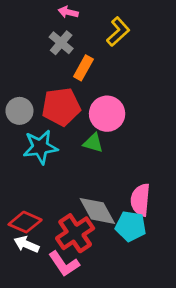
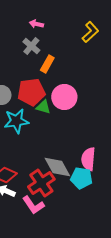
yellow L-shape: (118, 32) -> (90, 32), moved
green triangle: (93, 143) -> (43, 107), moved

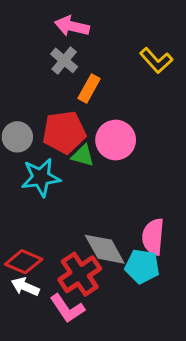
pink arrow: (36, 24) -> (72, 26), size x1.5
yellow L-shape: (90, 32) -> (156, 60), moved, turned 90

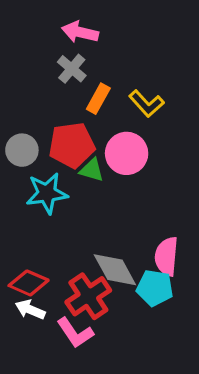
yellow L-shape: (156, 60) -> (146, 104), moved

